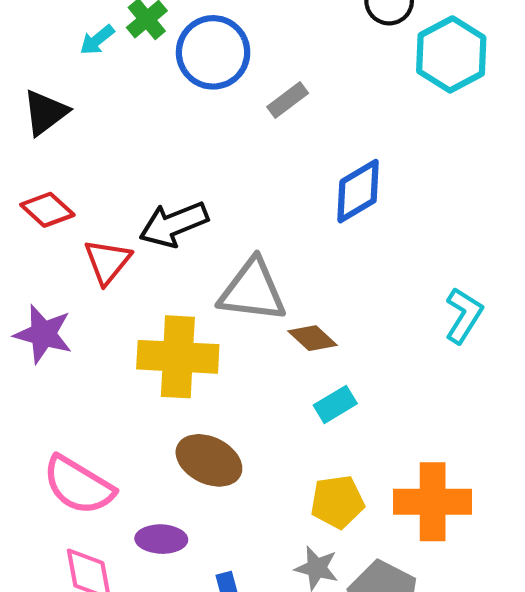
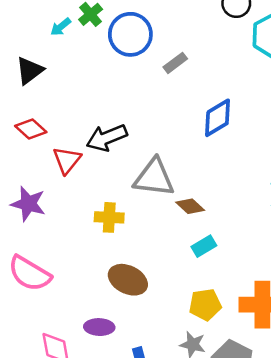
yellow cross: (178, 357) -> (109, 217), size x0.6
pink semicircle: (78, 485) -> (30, 273), moved

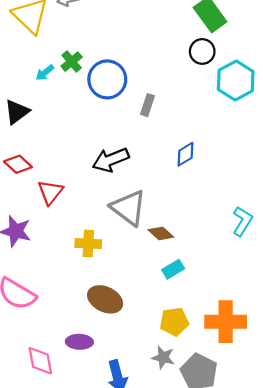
gray rectangle: (175, 63) -> (147, 105), turned -35
blue diamond: (218, 118) -> (185, 154), size x0.7
black arrow: (107, 138) -> (111, 160), moved
gray triangle: (154, 178) -> (129, 208), turned 30

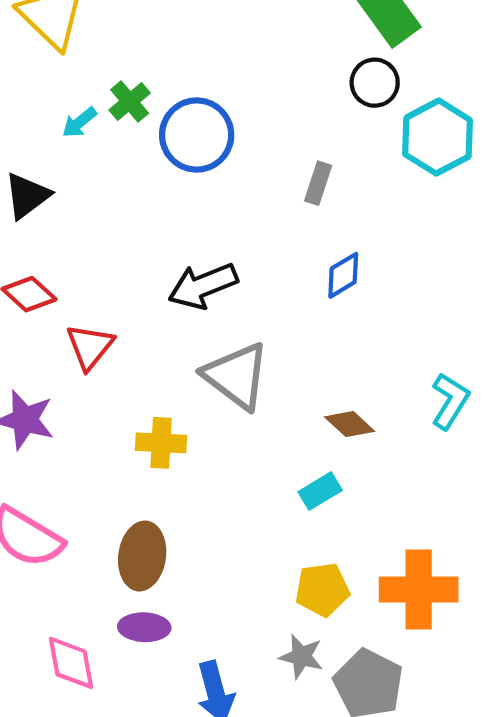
gray rectangle: (147, 105) -> (318, 183), moved
brown diamond: (161, 233) -> (350, 424), moved
brown ellipse: (105, 299) -> (142, 556), moved, turned 72

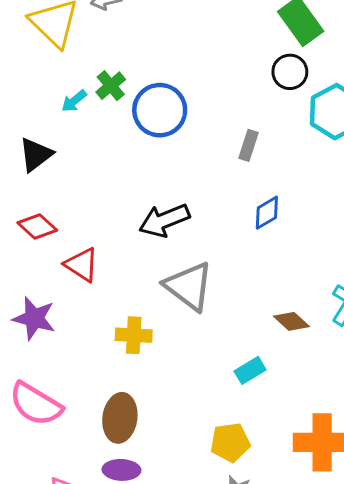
red triangle: (90, 347) -> (82, 265), turned -36
brown diamond: (350, 424) -> (291, 321), moved
yellow pentagon: (322, 590) -> (230, 442), moved

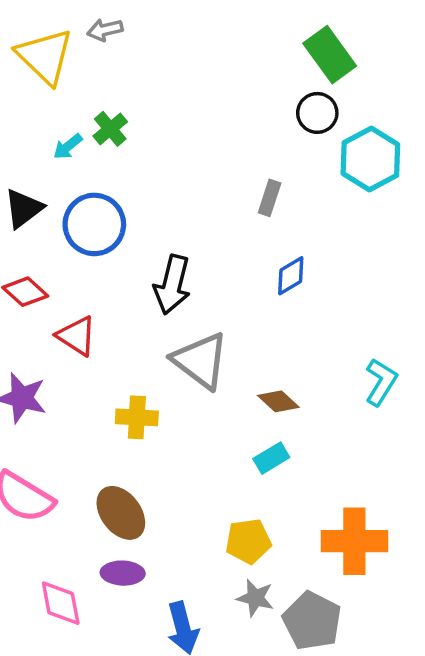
blue circle: (160, 110) -> (94, 224), moved
black arrow: (164, 220) -> (172, 285), turned -54
brown diamond: (291, 321) -> (278, 401), moved
brown ellipse: (120, 418) -> (121, 513), turned -45

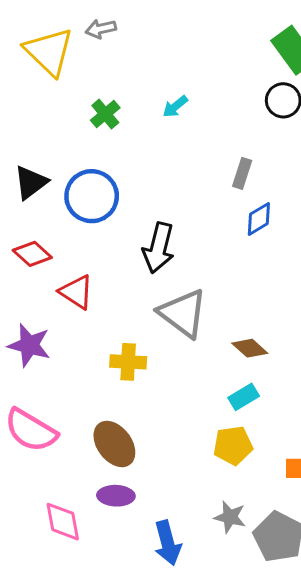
cyan arrow: (68, 147) -> (175, 106), moved
blue diamond: (291, 276) -> (259, 219), moved
yellow pentagon: (248, 541) -> (233, 446), moved

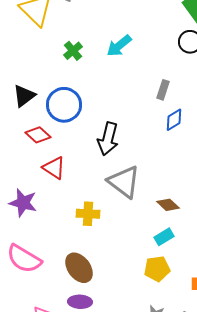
cyan arrow: (175, 106) -> (119, 46), size x1.5
red diamond: (32, 254) -> (38, 135), moved

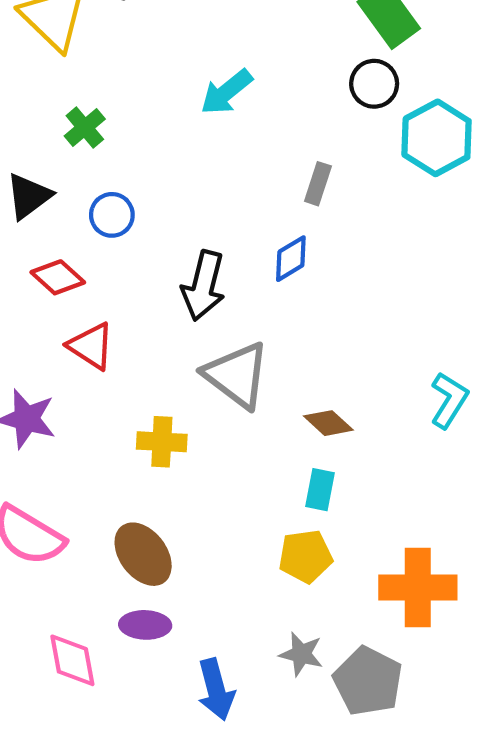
green cross: (73, 51) -> (85, 127), moved
blue circle: (64, 105) -> (112, 215), size x0.6
blue diamond: (174, 120) -> (291, 259), moved
cyan rectangle: (164, 237) -> (320, 490), turned -48

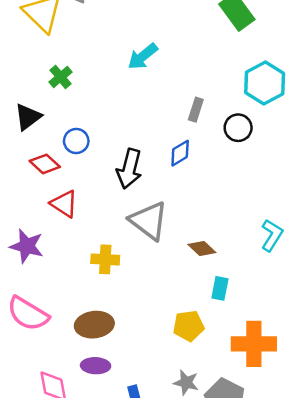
black circle: (374, 84) -> (238, 128), moved
blue circle: (112, 215) -> (76, 141), moved
cyan rectangle: (320, 490) -> (220, 288), moved
brown ellipse: (143, 554) -> (94, 325), turned -60

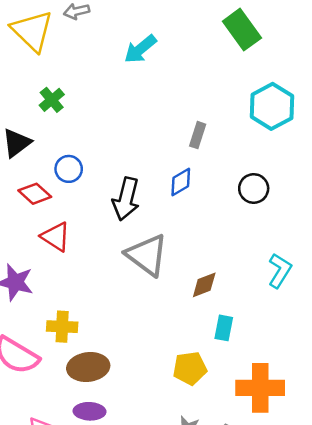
cyan arrow: (143, 56) -> (140, 49), moved
black circle: (238, 128) -> (254, 188), moved
brown diamond: (202, 249) -> (204, 285), turned -64
yellow cross: (105, 259) -> (62, 327), moved

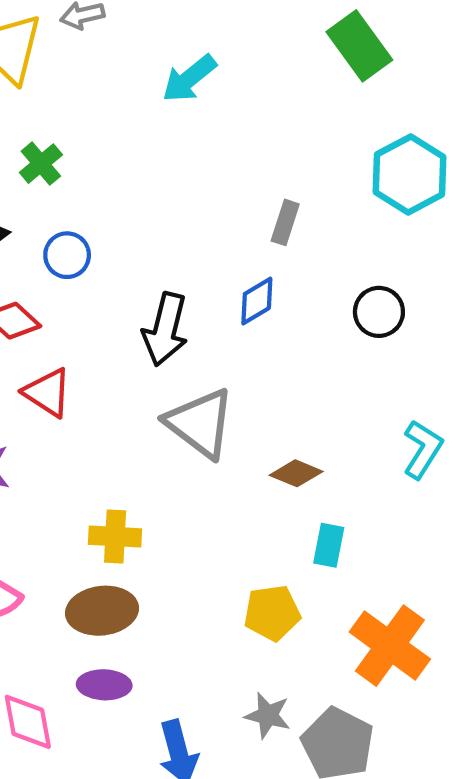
blue circle: (69, 169) -> (67, 255), moved
brown diamond: (204, 285) -> (296, 473), turned 44
yellow cross: (62, 327) -> (115, 537), moved
orange cross: (260, 388) -> (390, 646), turned 36

